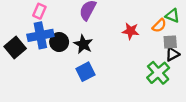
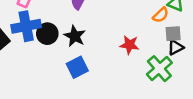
red star: (131, 31) -> (129, 45), moved

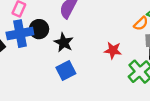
black circle: (47, 34) -> (39, 29), moved

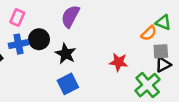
blue cross: (20, 34) -> (19, 44), size x0.7

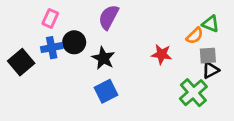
red star: (119, 62) -> (162, 54), moved

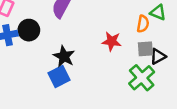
orange semicircle: (195, 36) -> (143, 24), turned -36
gray square: (208, 56) -> (145, 49), moved
black star: (103, 58) -> (64, 56), moved

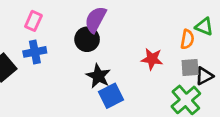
black circle: (29, 30) -> (87, 39), moved
blue square: (59, 76) -> (111, 96), moved

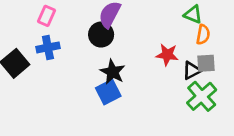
green triangle: (204, 27) -> (193, 14), moved
black triangle: (204, 76) -> (192, 70), moved
blue square: (111, 96) -> (108, 92), moved

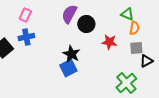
black circle: (101, 35) -> (86, 24), moved
black triangle: (192, 70) -> (146, 61), moved
green cross: (202, 96) -> (126, 83), moved

